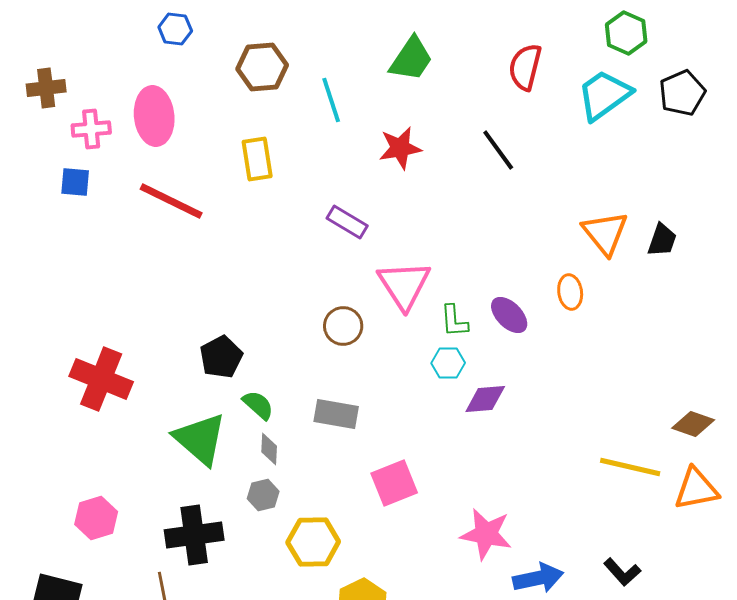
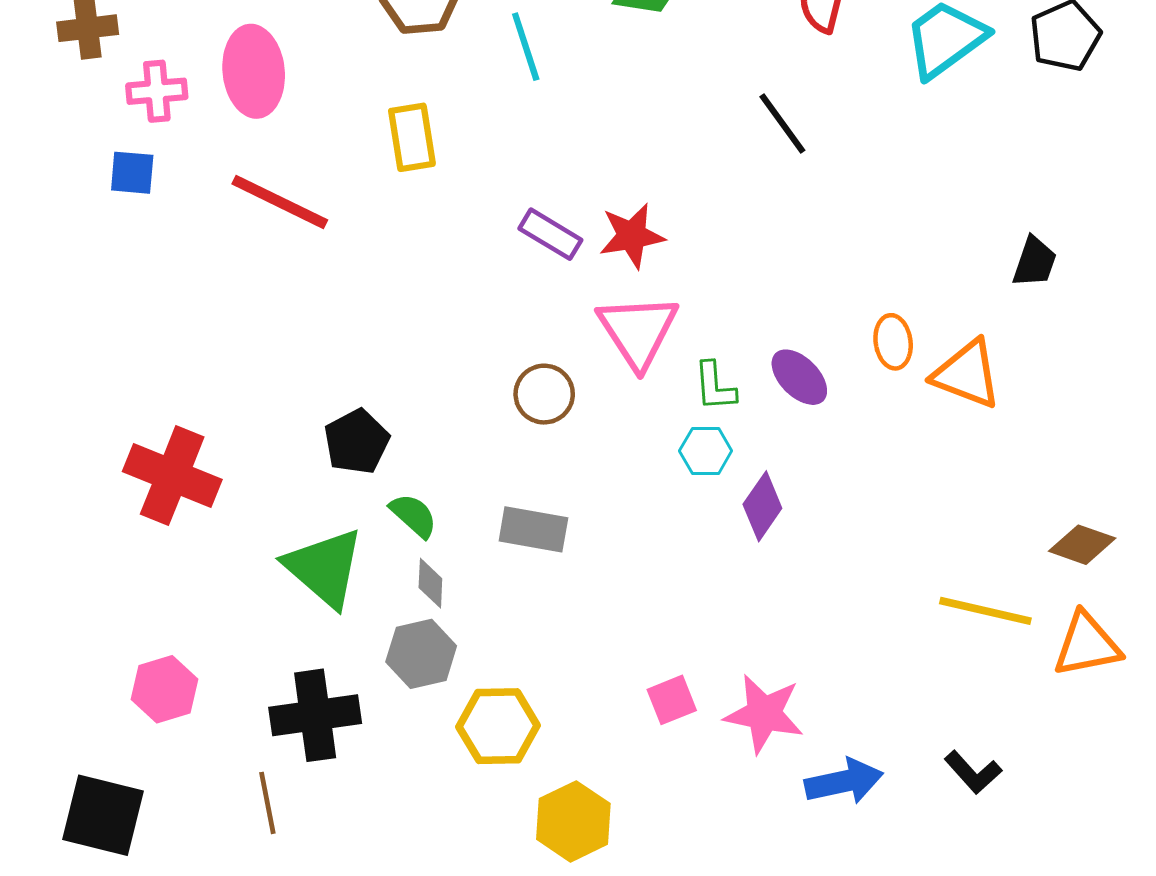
red star: (400, 148) -> (632, 236), moved
orange triangle: (605, 233) -> (967, 374), moved, turned -30
purple diamond: (485, 399) -> (762, 506), turned -51
pink square: (394, 483) -> (672, 700), moved, size x0.7
gray hexagon: (263, 495) -> (421, 654), size x1.4

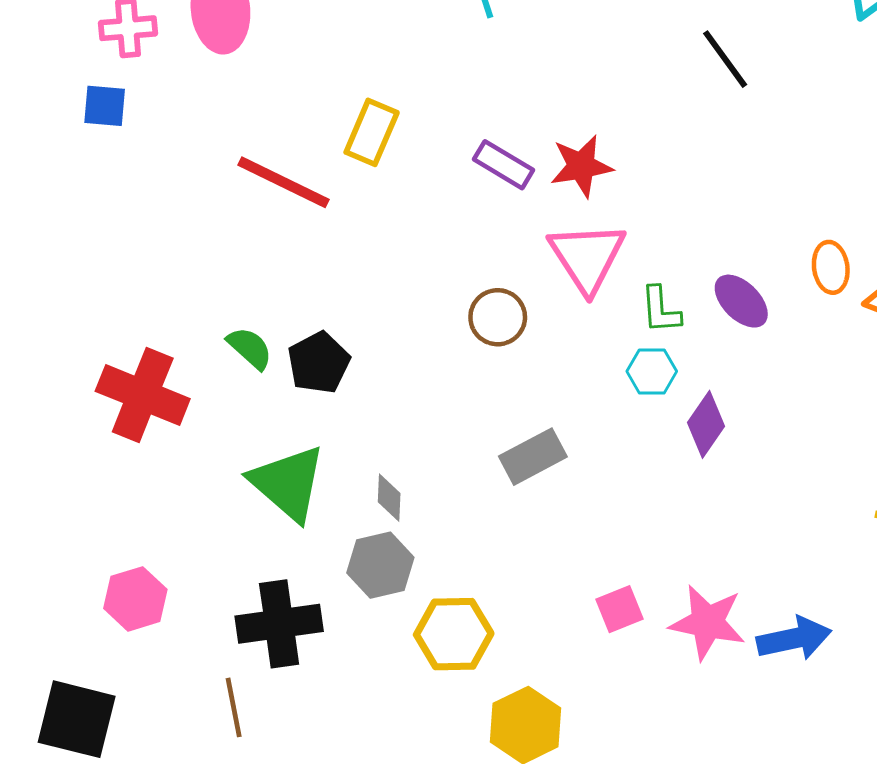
yellow rectangle: (412, 137) -> (372, 132), moved, turned 32
red line: (280, 202) -> (284, 182), moved
green semicircle: (414, 516) -> (250, 348), moved
gray rectangle: (533, 529) -> (533, 457), moved, turned -38
blue arrow: (844, 781) -> (794, 638), moved

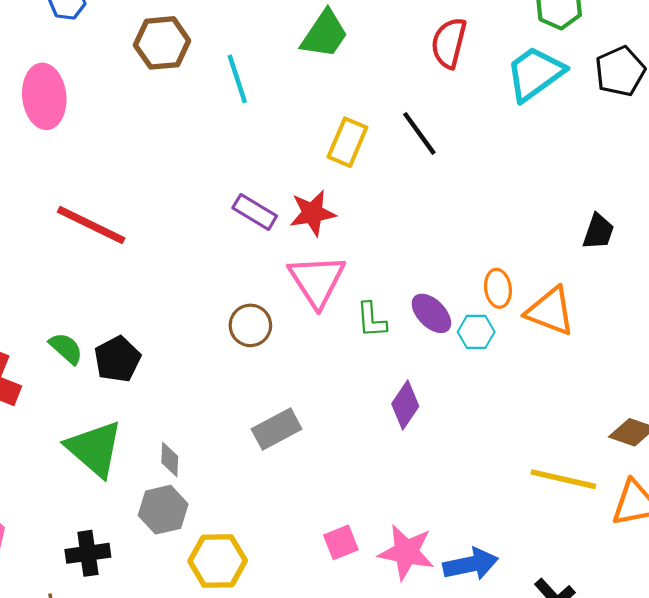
yellow rectangle: (372, 132) -> (347, 142), moved
cyan hexagon: (652, 371) -> (476, 332), moved
black cross: (279, 624) -> (88, 553), size x0.7

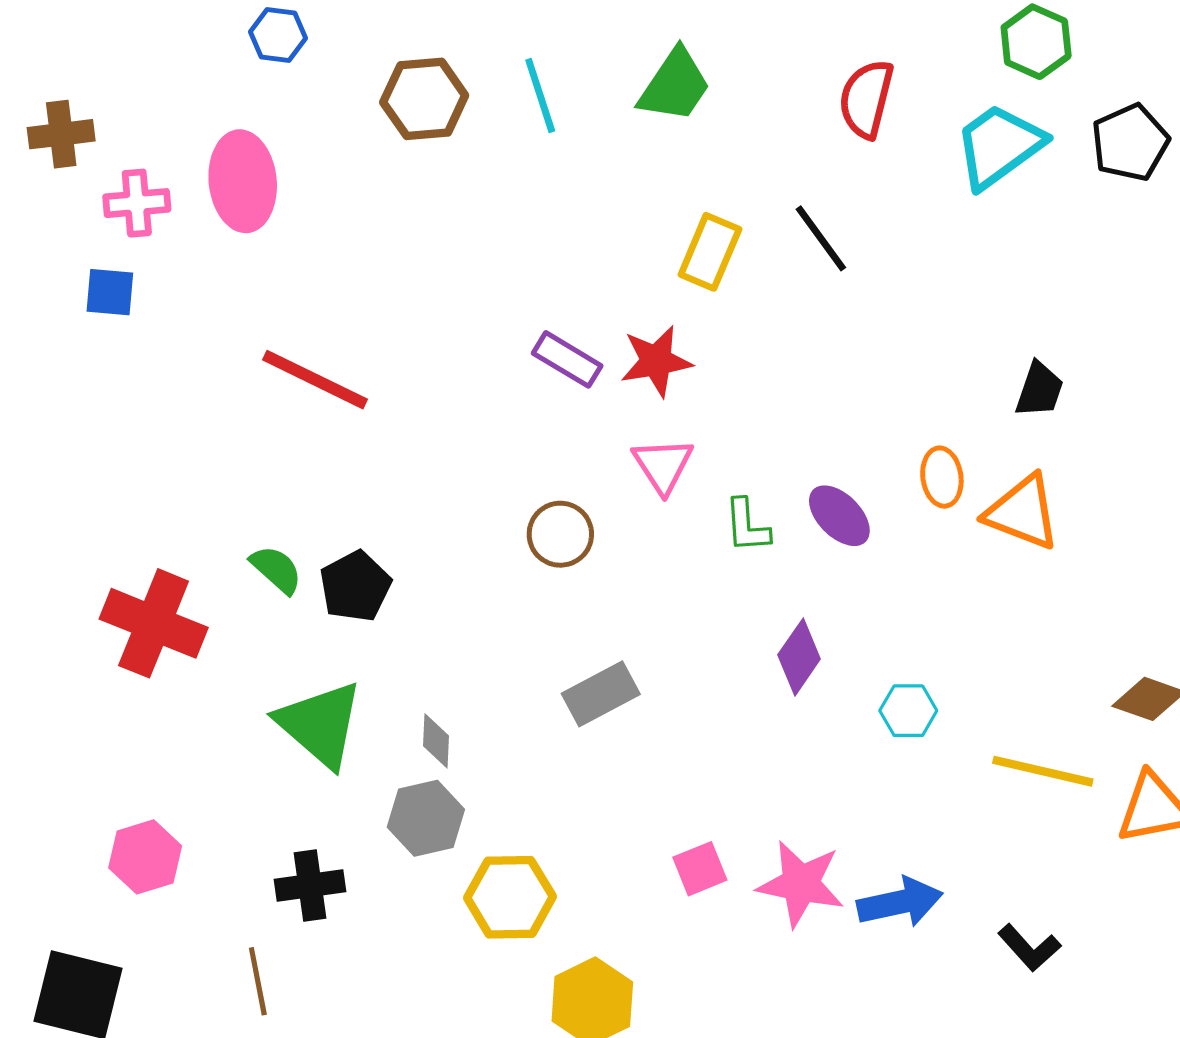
cyan line: (237, 79) -> (540, 96), moved
black trapezoid: (598, 232) -> (1039, 390), moved
pink triangle: (317, 281) -> (663, 465), size x0.7
cyan hexagon: (476, 332) -> (908, 711), moved

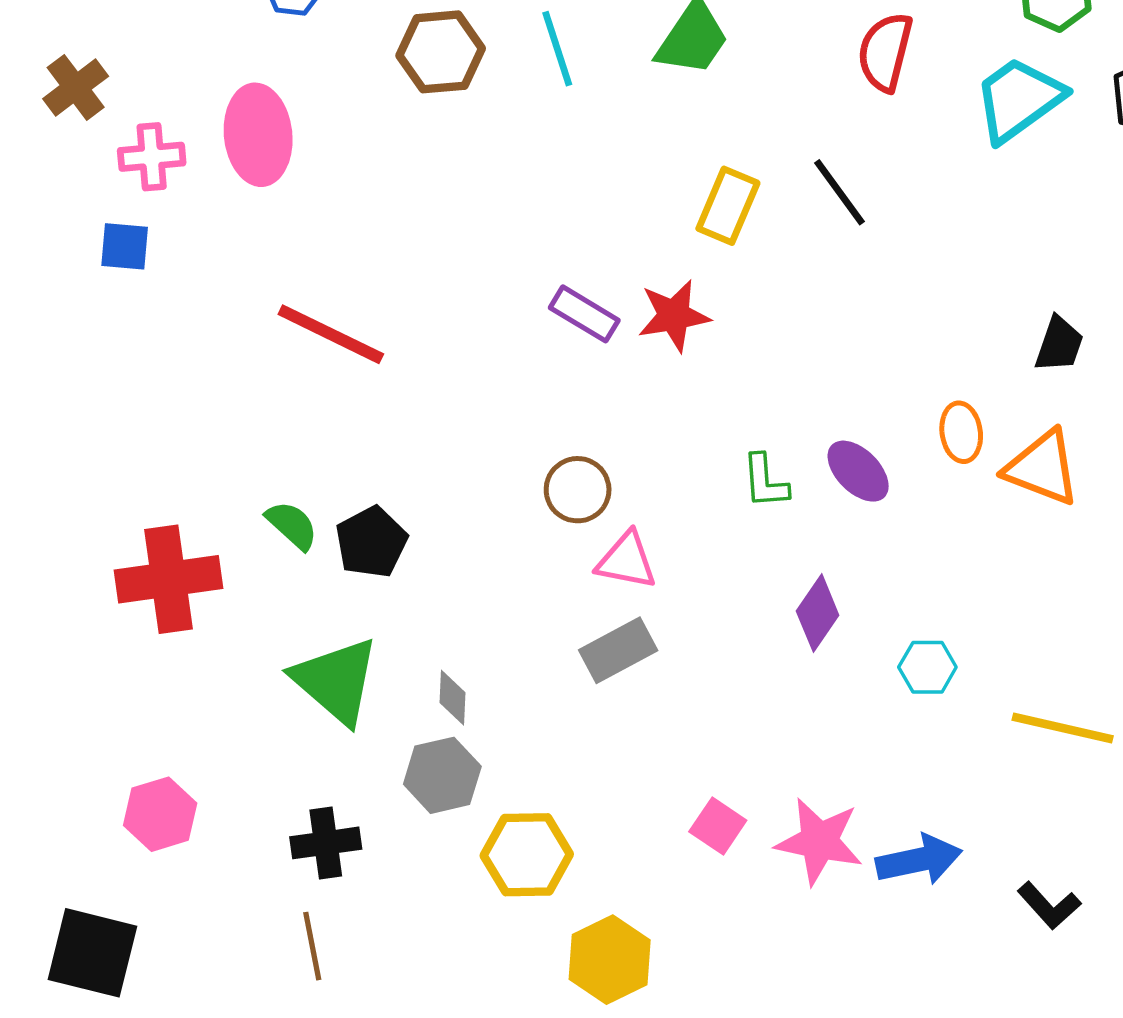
brown cross: (61, 134) -> (76, 87), turned -30
pink triangle: (663, 465) -> (627, 561), moved, turned -46
red cross: (154, 623) -> (169, 579), turned -30
pink square: (700, 869) -> (718, 826), turned -34
brown line: (258, 981) -> (312, 946), moved

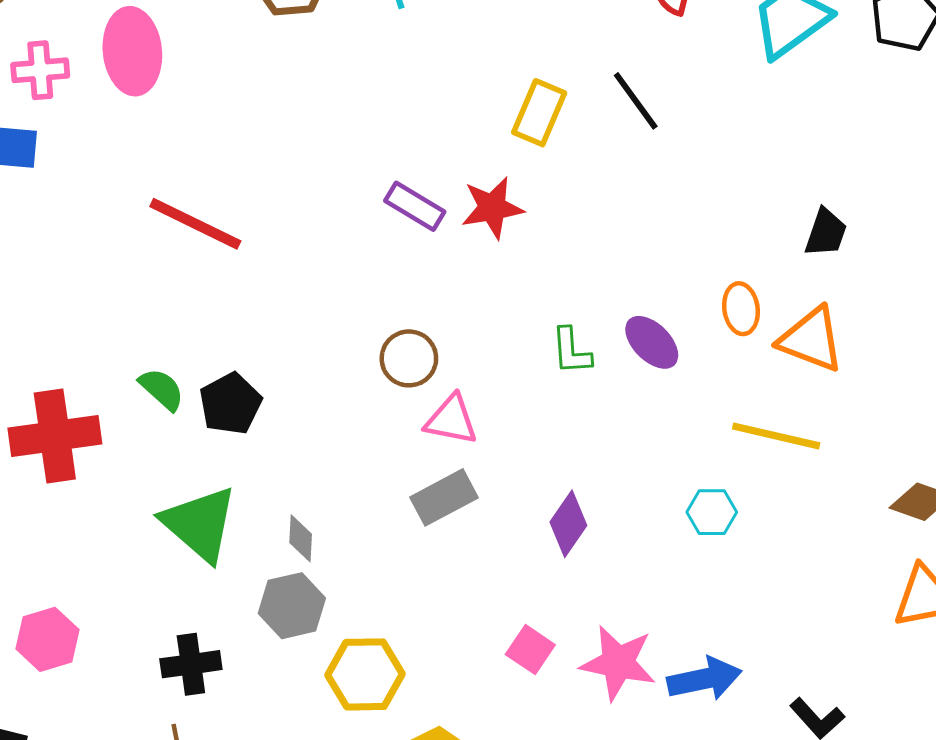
purple diamond: (818, 613) -> (568, 524), moved
yellow line: (1063, 728) -> (776, 436), moved

